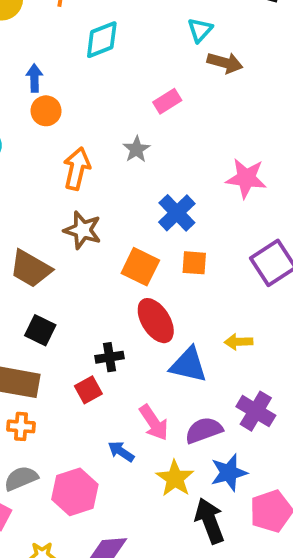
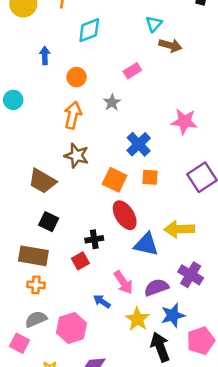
orange circle: (46, 111) -> (77, 77), moved
yellow arrow: (238, 342) -> (179, 229), size x1.6

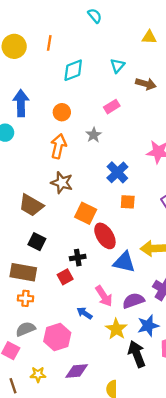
cyan triangle: (154, 24) -> (117, 66), moved
blue arrow: (45, 56) -> (21, 103), moved, size x1.6
orange square: (115, 180) -> (86, 213), moved

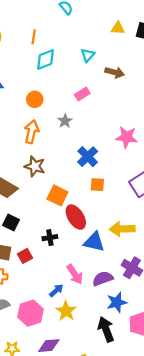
orange line: (49, 43) -> (34, 37), moved
red square: (65, 277) -> (25, 256), moved
blue arrow: (85, 313) -> (56, 290), turned 104
yellow star: (116, 329) -> (66, 311), moved

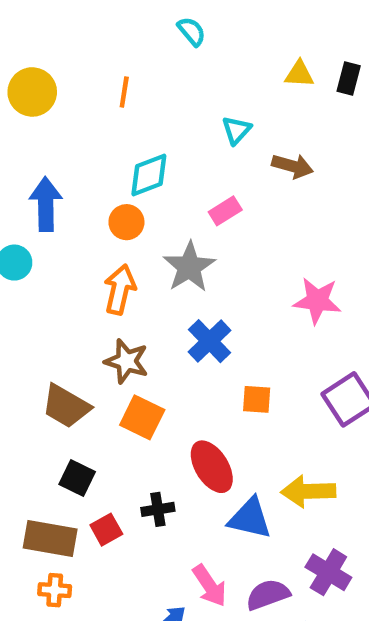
cyan diamond: (46, 59) -> (149, 175), moved
gray star: (65, 121) -> (189, 267), size x1.6
blue cross: (88, 157) -> (209, 341), moved
orange square: (57, 195) -> (142, 417), moved
red square: (25, 256) -> (106, 530), moved

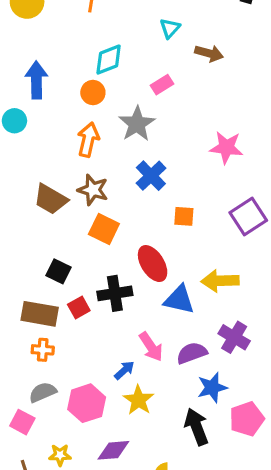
brown trapezoid: (66, 406) -> (51, 199), moved
black cross: (158, 509) -> (115, 293), size x1.5

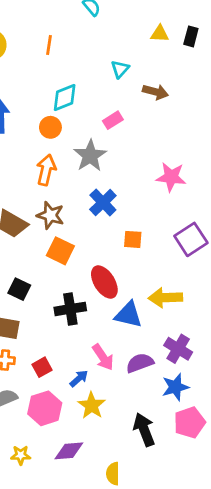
red square: (79, 307) -> (42, 367), moved
blue star: (212, 388) -> (175, 387), moved

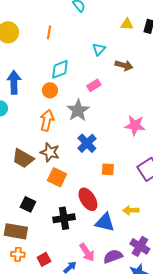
yellow arrow: (165, 298) -> (131, 210), size x0.7

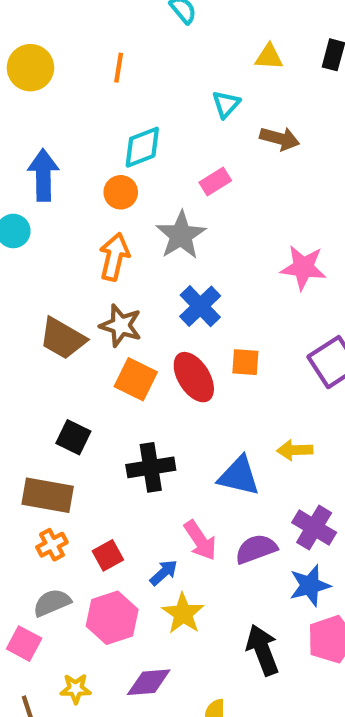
yellow triangle: (127, 24) -> (269, 57), moved
red ellipse: (88, 199) -> (194, 377), moved
orange cross: (18, 254) -> (52, 545), turned -32

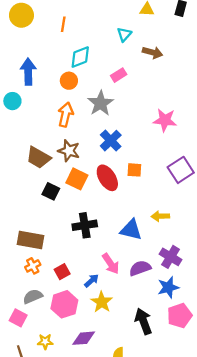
orange line: (119, 68) -> (63, 24), moved
black square: (73, 437) -> (51, 191), moved

